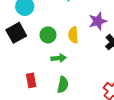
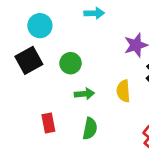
yellow semicircle: (73, 35) -> (123, 91), moved

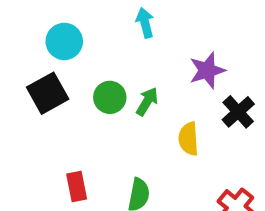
cyan arrow: (94, 13) -> (145, 23), turned -102
green arrow: (84, 94) -> (147, 102), moved, turned -54

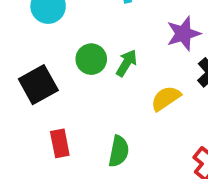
black square: (48, 93) -> (38, 85), moved
yellow semicircle: (189, 139) -> (166, 98), turned 60

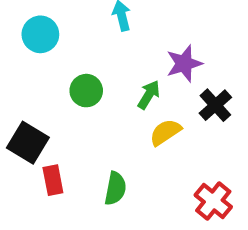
green arrow: (127, 63) -> (149, 95), moved
black square: (38, 85) -> (28, 143), moved, turned -30

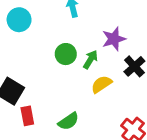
green circle: (86, 91) -> (66, 54), moved
green semicircle: (115, 188) -> (69, 121), turned 45

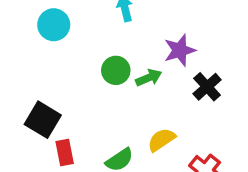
green arrow: (90, 60) -> (149, 78), turned 36
yellow semicircle: (101, 84) -> (161, 140), moved

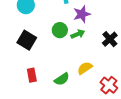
purple star: (180, 50) -> (82, 14), moved
black square: (43, 120) -> (27, 40), moved

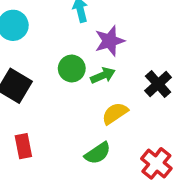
yellow semicircle: (85, 68) -> (115, 113), moved
green semicircle: (62, 79) -> (98, 153), moved

